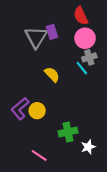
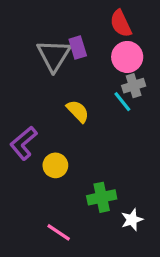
purple L-shape: (20, 109) -> (24, 143), moved

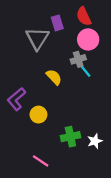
purple rectangle: (78, 47) -> (57, 23), moved
gray cross: (134, 86) -> (78, 59), moved
white star: (132, 220) -> (95, 141), moved

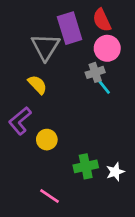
purple rectangle: (57, 23) -> (70, 28), size x1.6
yellow semicircle: (54, 77) -> (37, 85), moved

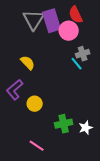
gray triangle: (45, 47) -> (34, 20), moved
pink circle: (107, 48) -> (69, 31), moved
gray cross: (95, 72) -> (83, 54), moved

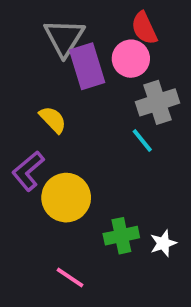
purple rectangle: (52, 21) -> (87, 66), moved
gray cross: (83, 54) -> (158, 102), size x1.5
cyan line: (77, 64) -> (142, 140), moved
yellow circle: (35, 104) -> (66, 198), size x1.6

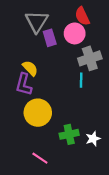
purple rectangle: (87, 66) -> (50, 38), size x0.7
cyan line: (142, 140) -> (81, 80), turned 40
purple L-shape: (28, 171) -> (24, 84), moved, turned -35

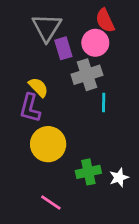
gray cross: (90, 58) -> (87, 75), moved

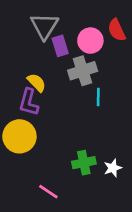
red semicircle: (105, 21) -> (117, 30), moved
yellow circle: (48, 144) -> (19, 136), moved

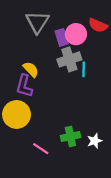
red semicircle: (117, 30) -> (98, 25), turned -42
purple rectangle: (60, 46) -> (62, 37), moved
cyan line: (98, 97) -> (84, 69), moved
pink line: (48, 192) -> (41, 149), moved

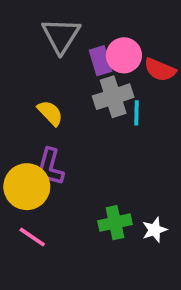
red semicircle: (98, 25) -> (160, 70), moved
purple L-shape: (24, 86) -> (50, 167), moved
pink line: (41, 149) -> (32, 237), moved

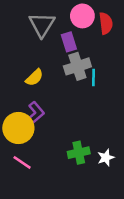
pink circle: (124, 55) -> (82, 16), moved
red semicircle: (160, 70) -> (106, 23), moved, turned -120
yellow semicircle: (50, 113) -> (34, 78), turned 90
purple L-shape: (50, 167) -> (34, 114), turned -145

